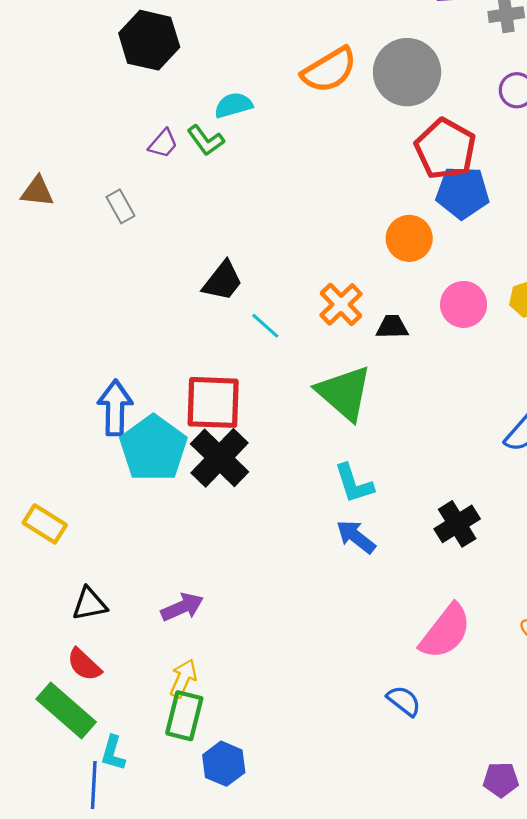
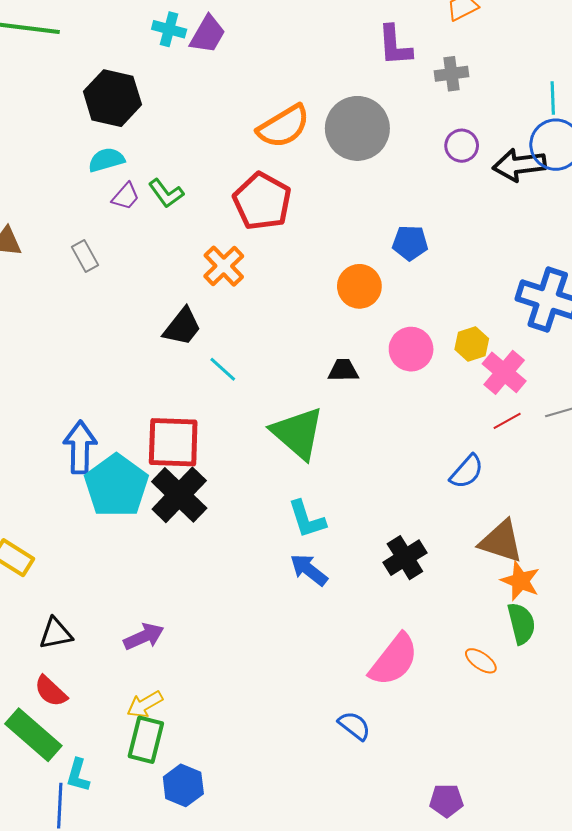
cyan semicircle: (233, 105) -> (106, 160), moved
red pentagon: (445, 149) -> (262, 201), moved
blue pentagon: (462, 193) -> (410, 243), size x0.7
orange cross: (341, 304) -> (224, 266), moved
yellow arrow: (183, 678) -> (145, 704), turned -144

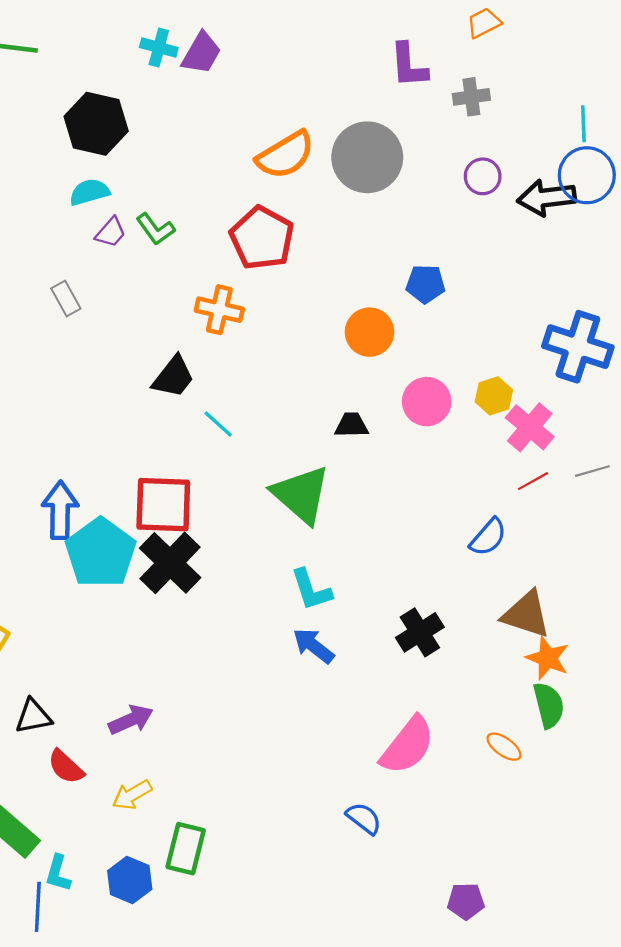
orange cross: (224, 266) -> (219, 310), turned -33
red semicircle: (51, 691) -> (66, 767), moved
green rectangle: (146, 740) -> (186, 849), moved
blue hexagon: (183, 785) -> (130, 880), moved

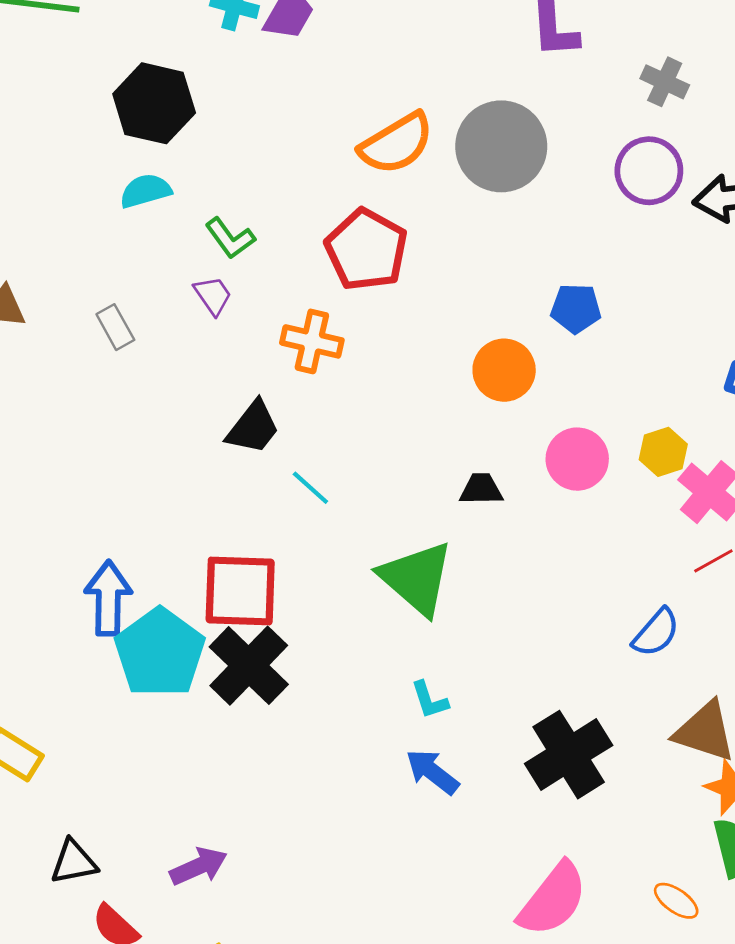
gray cross: (471, 97) -> (665, 82), moved, turned 33
purple circle: (483, 176) -> (649, 171), size x1.4
purple trapezoid: (111, 232) -> (213, 296), moved, turned -76
cyan L-shape: (311, 590) -> (429, 700), size x0.7
black cross: (420, 632) -> (569, 755), size x1.4

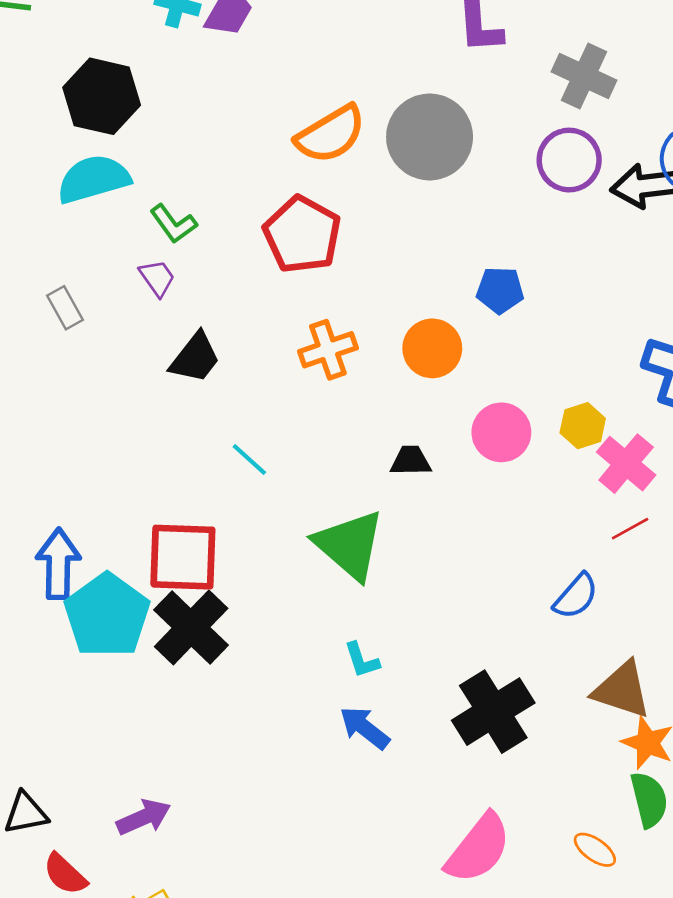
gray cross: (665, 82) -> (584, 76), size x1.4
cyan semicircle: (145, 191) -> (93, 179), size x1.5
orange cross: (312, 341) -> (328, 350), moved, turned -32
black trapezoid: (253, 427) -> (195, 358), moved

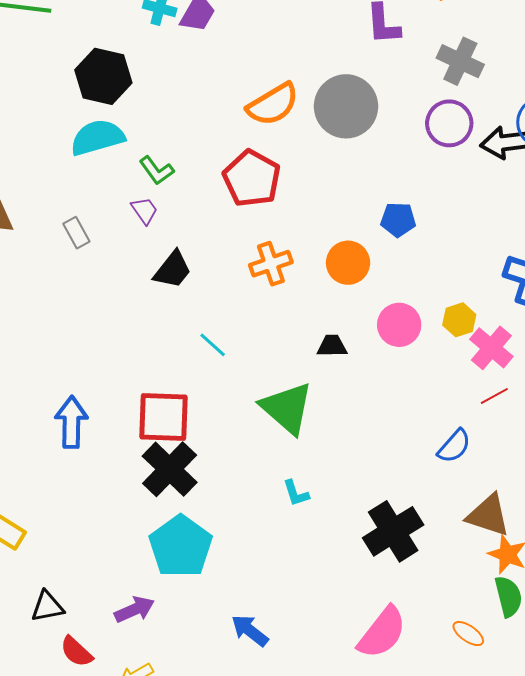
cyan pentagon: (107, 615) -> (181, 546), moved
blue arrow: (365, 728) -> (250, 631), moved

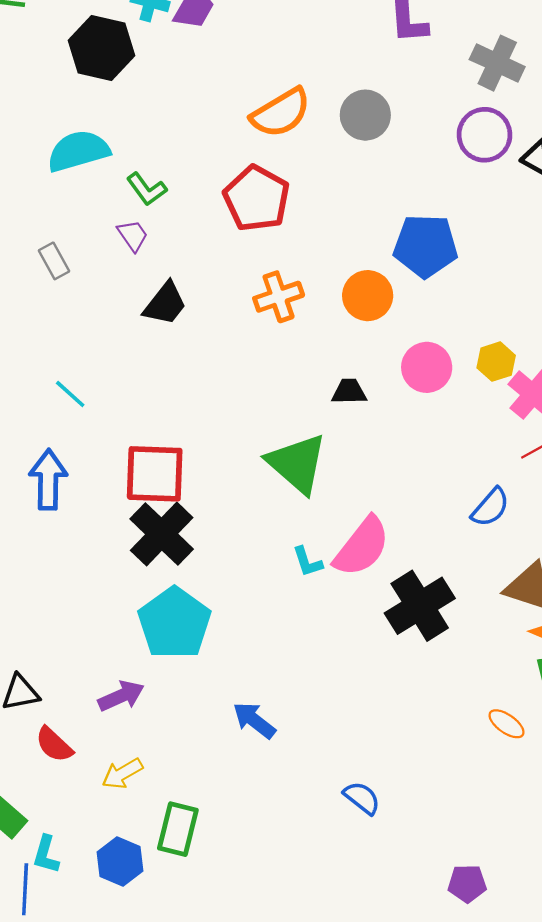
black hexagon: (103, 76) -> (101, 48), moved
gray circle: (346, 106) -> (365, 115), size x0.7
blue pentagon: (398, 220) -> (425, 246), size x1.6
cyan line: (213, 345) -> (70, 394), moved
pink semicircle: (382, 633) -> (362, 547), moved

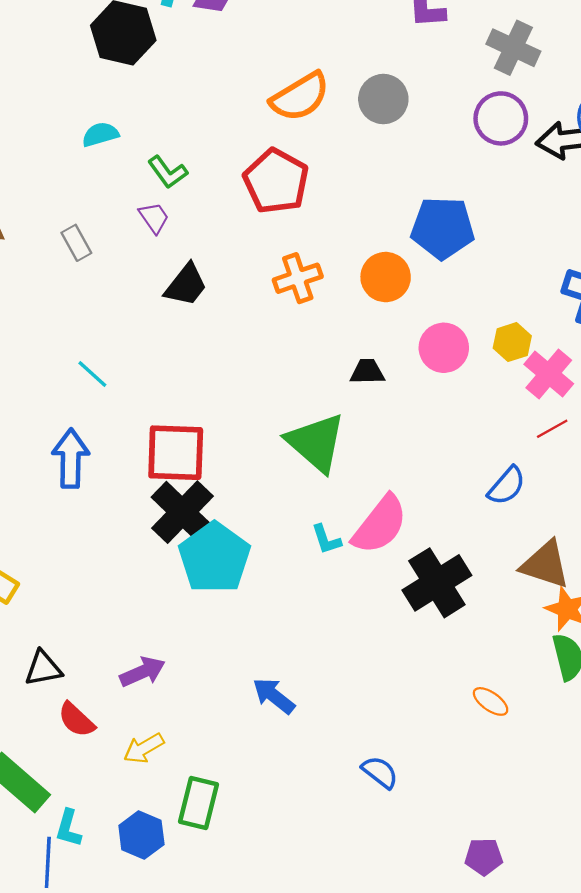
cyan semicircle: (78, 151) -> (100, 134), size x0.6
cyan pentagon: (174, 623) -> (214, 558), moved
orange ellipse: (507, 724) -> (491, 701), moved

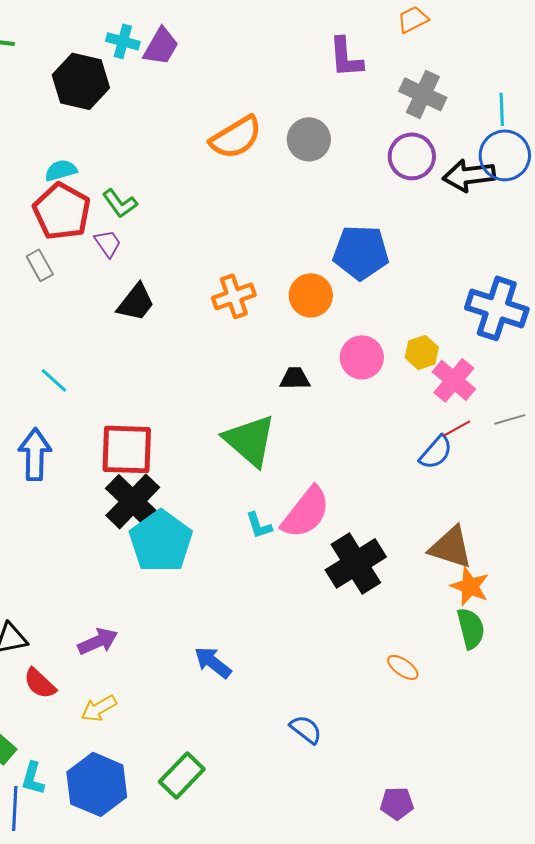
red pentagon: (276, 181) -> (62, 211), moved
blue semicircle: (507, 486) -> (436, 452), moved
green rectangle: (198, 803) -> (182, 775), moved, turned 30
blue hexagon: (141, 835) -> (97, 784), size x1.5

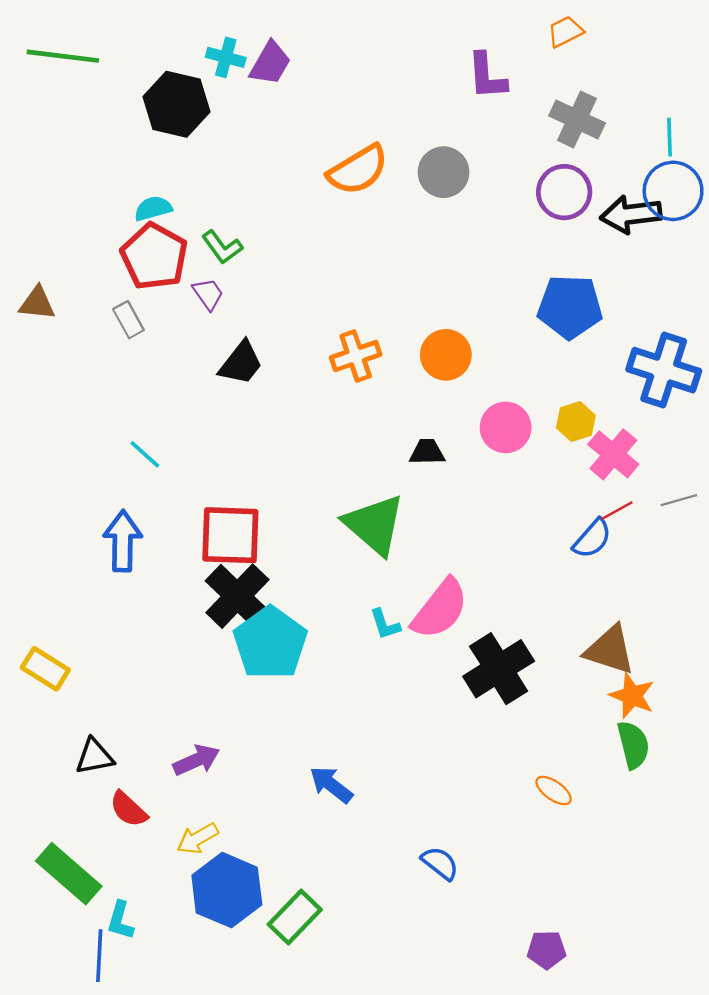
blue pentagon: (361, 252) -> (570, 307), moved
blue hexagon: (97, 784) -> (227, 890), moved

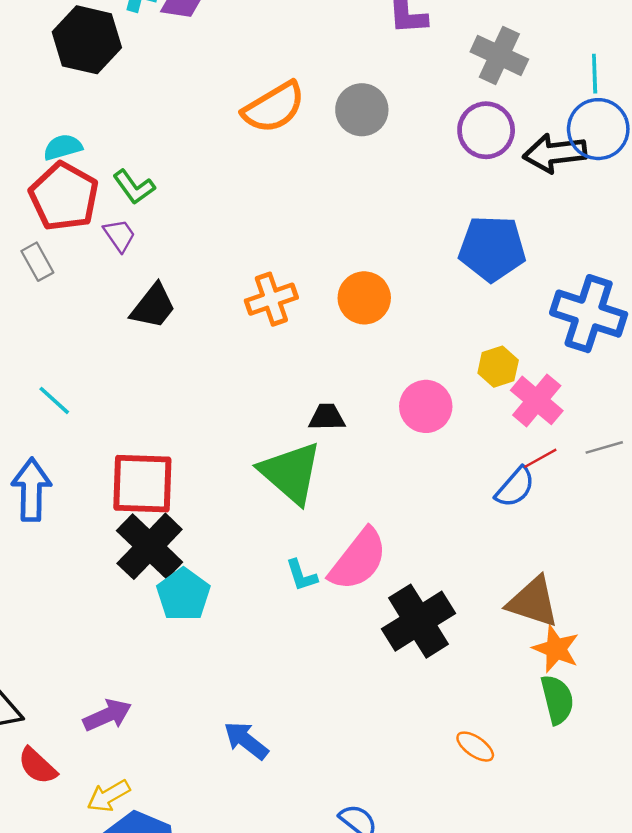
pink circle: (506, 427) -> (426, 406), moved
black trapezoid: (427, 452) -> (327, 417), moved
cyan pentagon: (270, 643) -> (183, 595), size x0.7

